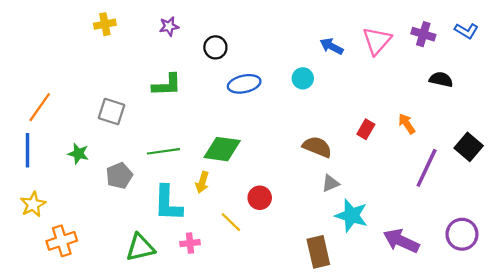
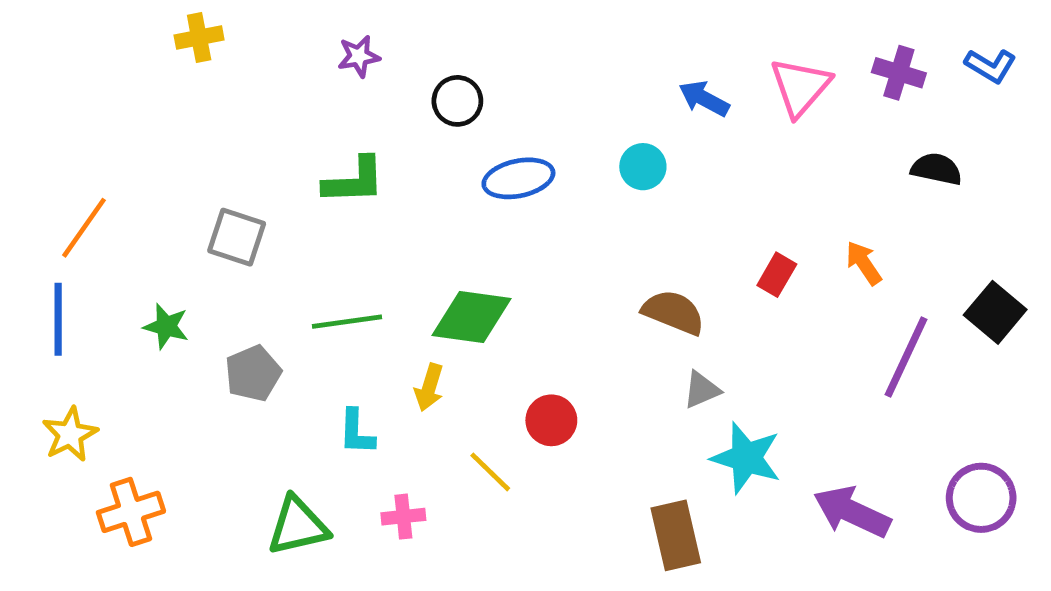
yellow cross: (105, 24) -> (199, 37), moved
cyan L-shape: (168, 203) -> (356, 432), size x0.6

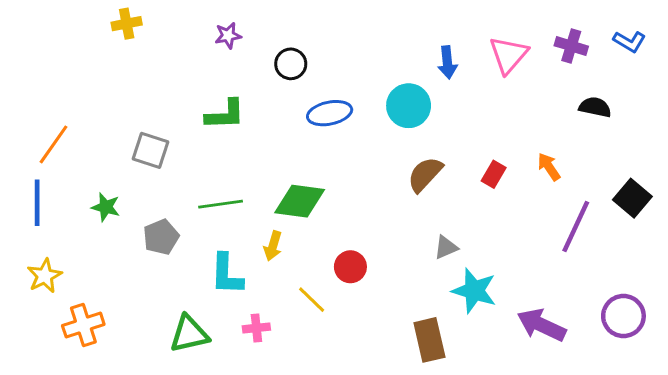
blue arrow: (704, 99) -> (447, 62), turned -124
cyan circle: (643, 167) -> (409, 106), size x1.5
brown semicircle: (673, 312) -> (425, 174), moved, turned -69
cyan L-shape: (356, 432) -> (227, 274), size x1.4

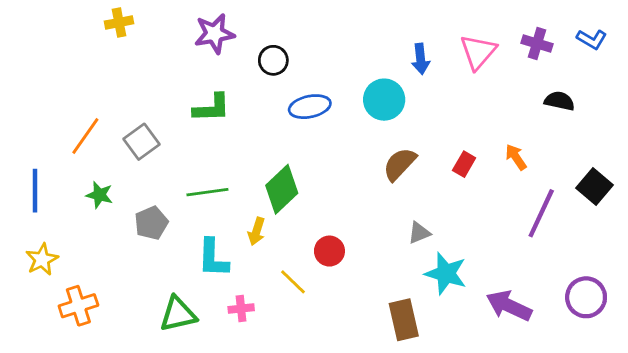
purple star: (228, 36) -> (214, 34), size x1.6
orange line: (54, 144) -> (85, 136), moved
gray square: (150, 150) -> (142, 142), turned 36
green diamond: (300, 201) -> (282, 189), turned -51

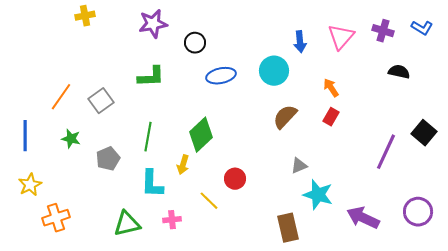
orange arrow: (516, 157) -> (331, 88), moved
green line: (207, 192) -> (148, 137), turned -72

